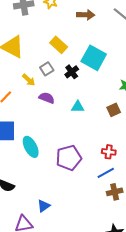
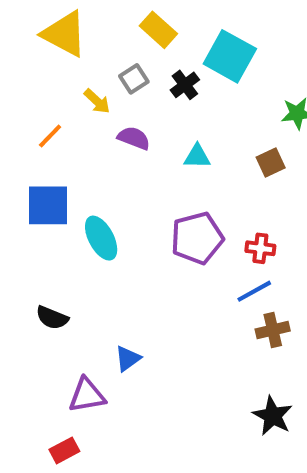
purple pentagon: (69, 158) -> (197, 238), moved

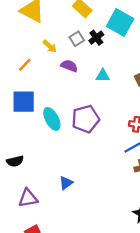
gray square: (134, 79) -> (77, 39), moved
purple pentagon: (197, 238) -> (85, 119), moved
black semicircle: (52, 318) -> (15, 161), moved, turned -35
purple triangle: (87, 395) -> (28, 198), moved

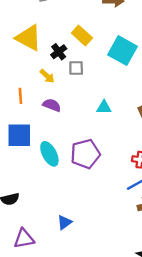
black cross: (96, 38) -> (59, 52), moved
gray square: (77, 39) -> (76, 68), turned 32
orange line: (25, 65) -> (20, 96), turned -48
purple semicircle: (69, 66) -> (52, 105), moved

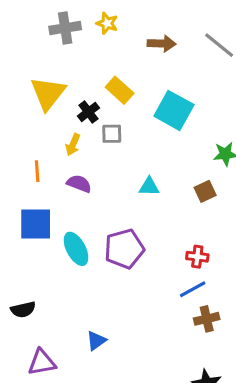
yellow triangle: (29, 38) -> (48, 93), turned 40
yellow arrow: (47, 76) -> (73, 145), turned 70

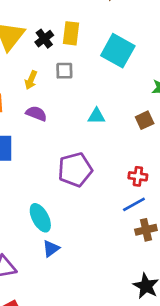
yellow rectangle: (120, 90) -> (71, 33), turned 55
black cross: (88, 112) -> (44, 39), moved
cyan ellipse: (76, 249) -> (40, 218), moved

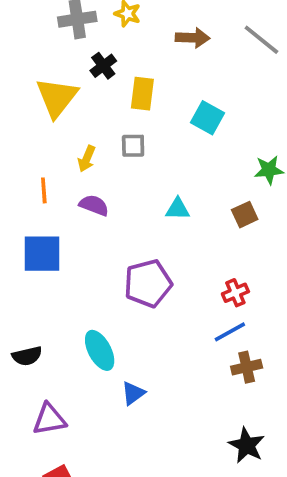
black cross: (44, 39) -> (103, 66), moved
cyan square: (118, 51) -> (208, 118), size x0.7
red cross: (138, 176) -> (235, 293), turned -30
blue triangle: (51, 249) -> (133, 393), moved

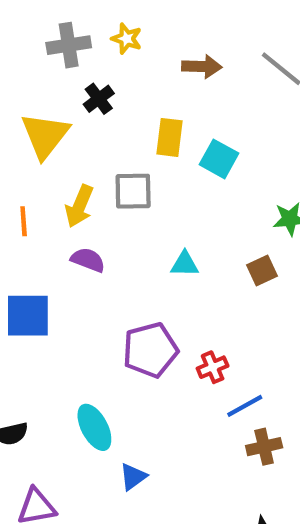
yellow rectangle: (142, 94) -> (170, 137), moved
gray square: (133, 146) -> (133, 191), size x1.4
yellow arrow: (87, 159) -> (79, 206), size x1.4
orange line: (44, 190) -> (24, 221), moved
red cross: (235, 293) -> (213, 367), moved

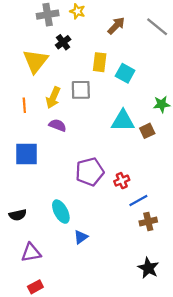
brown arrow: (202, 67) -> (116, 26), turned -48
cyan triangle: (185, 264) -> (123, 121), moved, size x1.6

